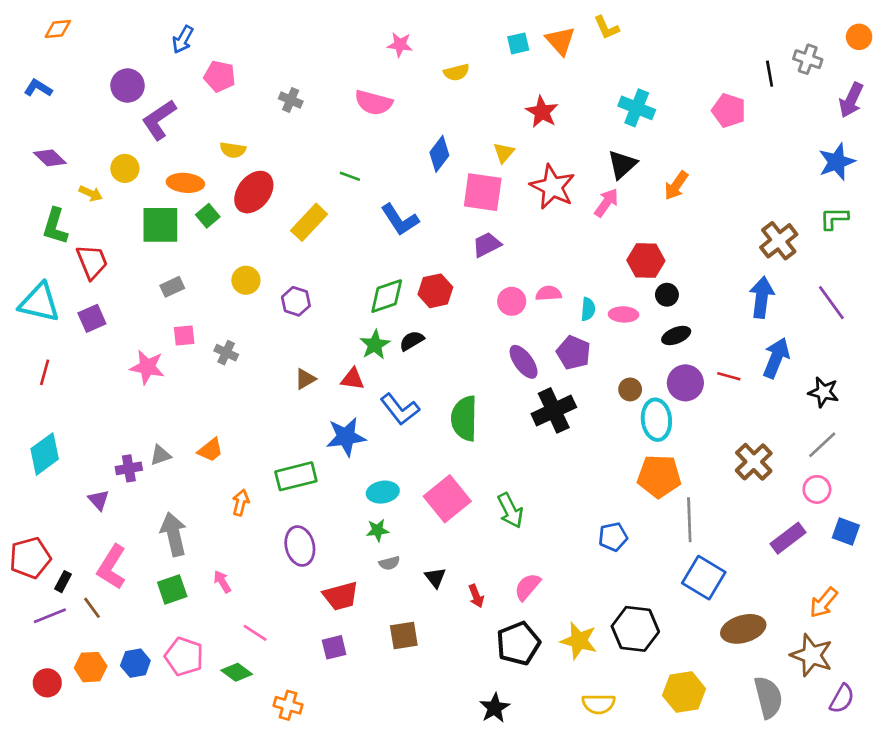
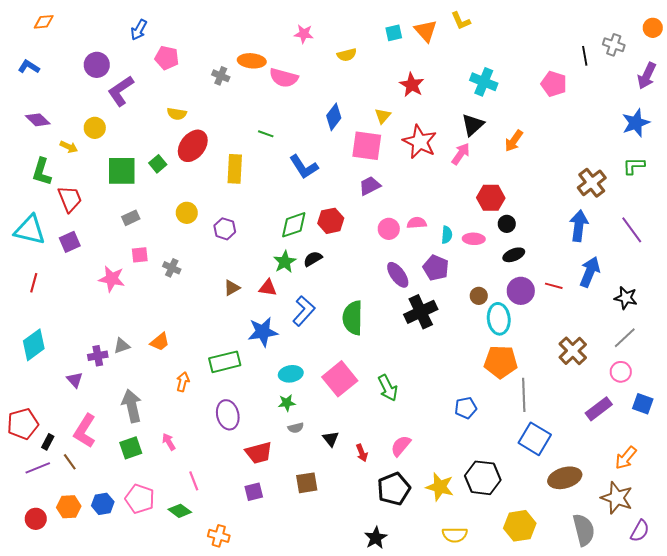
orange ellipse: (185, 183) -> (252, 61), moved
yellow rectangle: (309, 222) -> (235, 169), turned -40
blue L-shape: (400, 409) -> (304, 311), turned -100
pink line: (255, 633) -> (194, 481), turned 36

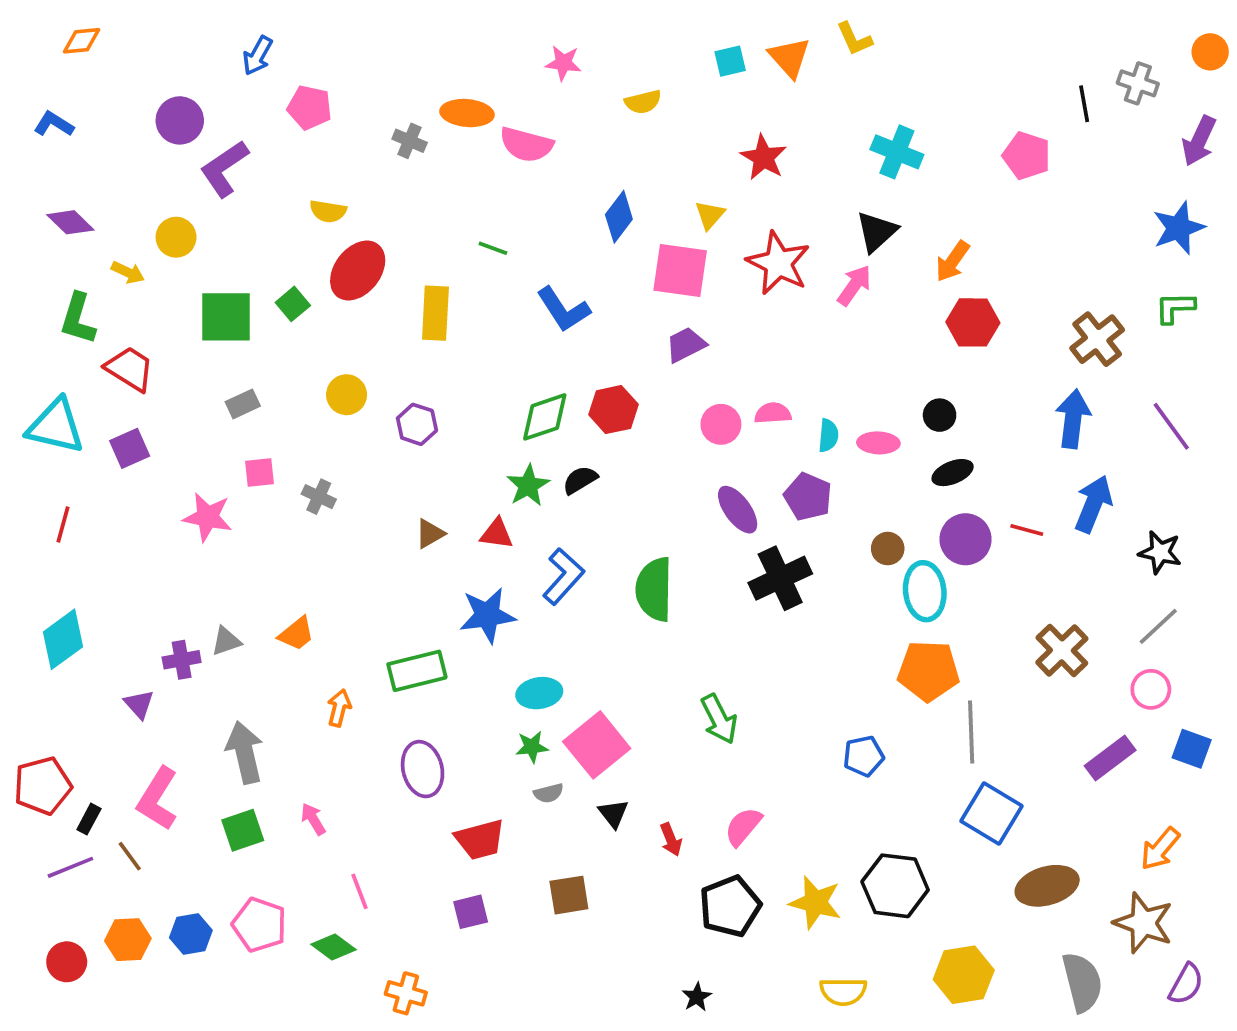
red hexagon: (491, 198) -> (973, 322), moved
red trapezoid: (70, 199) -> (130, 369), turned -36
pink square: (340, 379) -> (597, 745), moved
black star: (376, 538) -> (697, 997), size x0.7

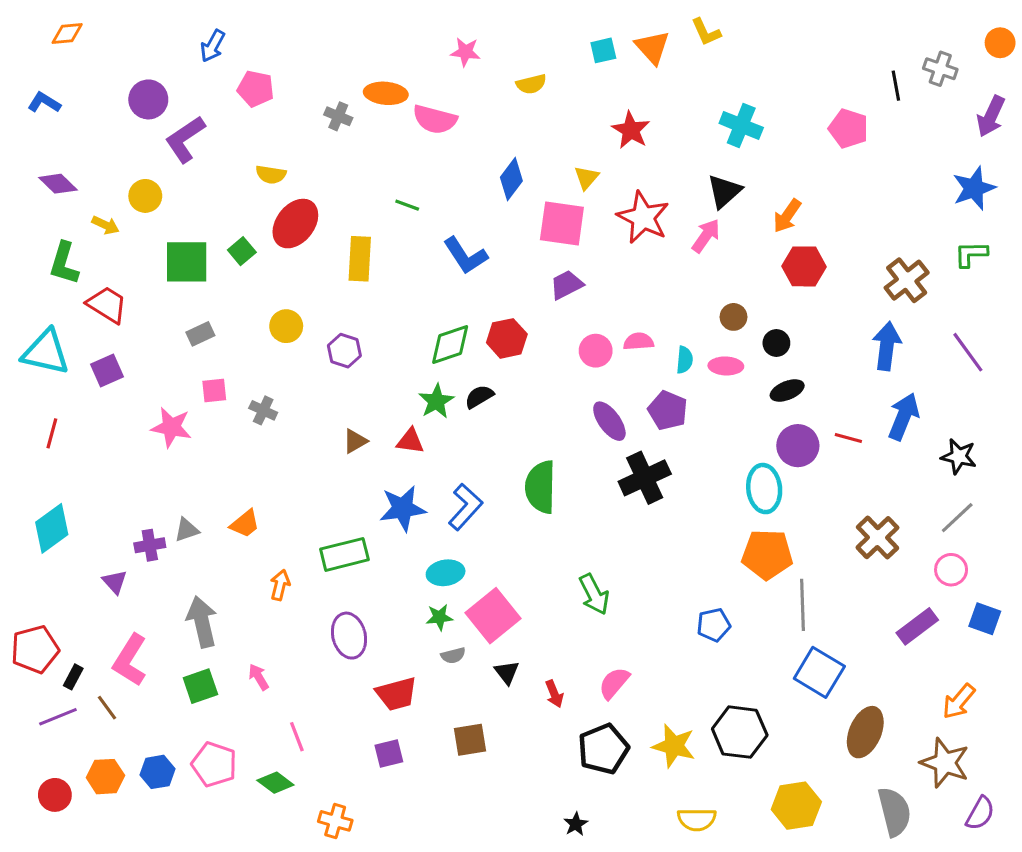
brown circle: (888, 549) -> (734, 317), moved
blue L-shape: (563, 576) -> (465, 507), moved
brown ellipse: (1047, 886) -> (865, 732), turned -51

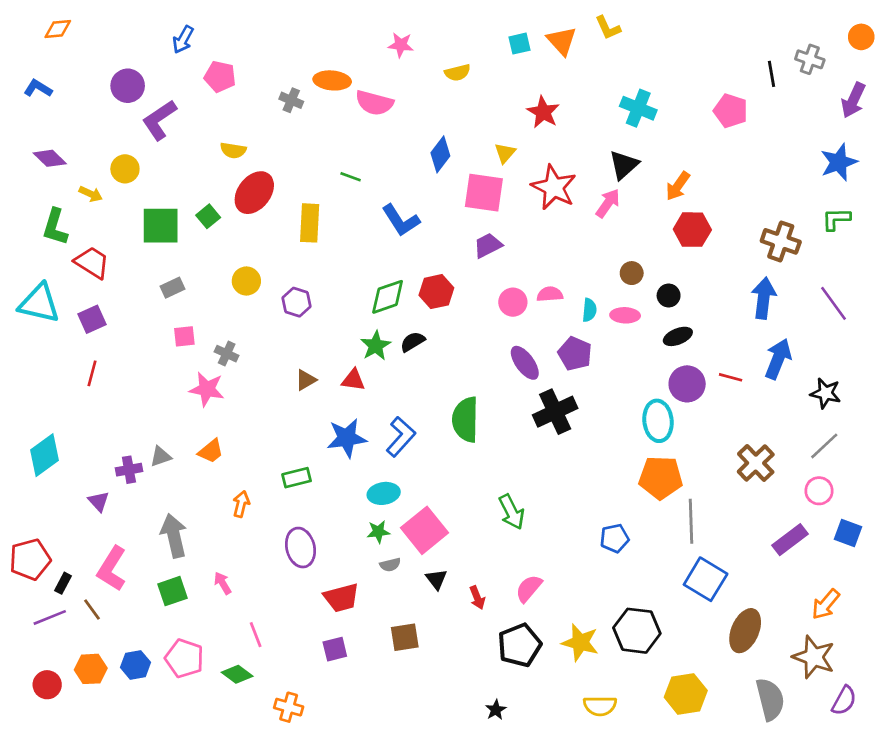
brown cross: (907, 280) -> (781, 241), turned -33
pink star: (171, 427) -> (207, 389), moved
red line: (52, 433) -> (92, 373), moved
green rectangle: (344, 554) -> (297, 478), size x0.7

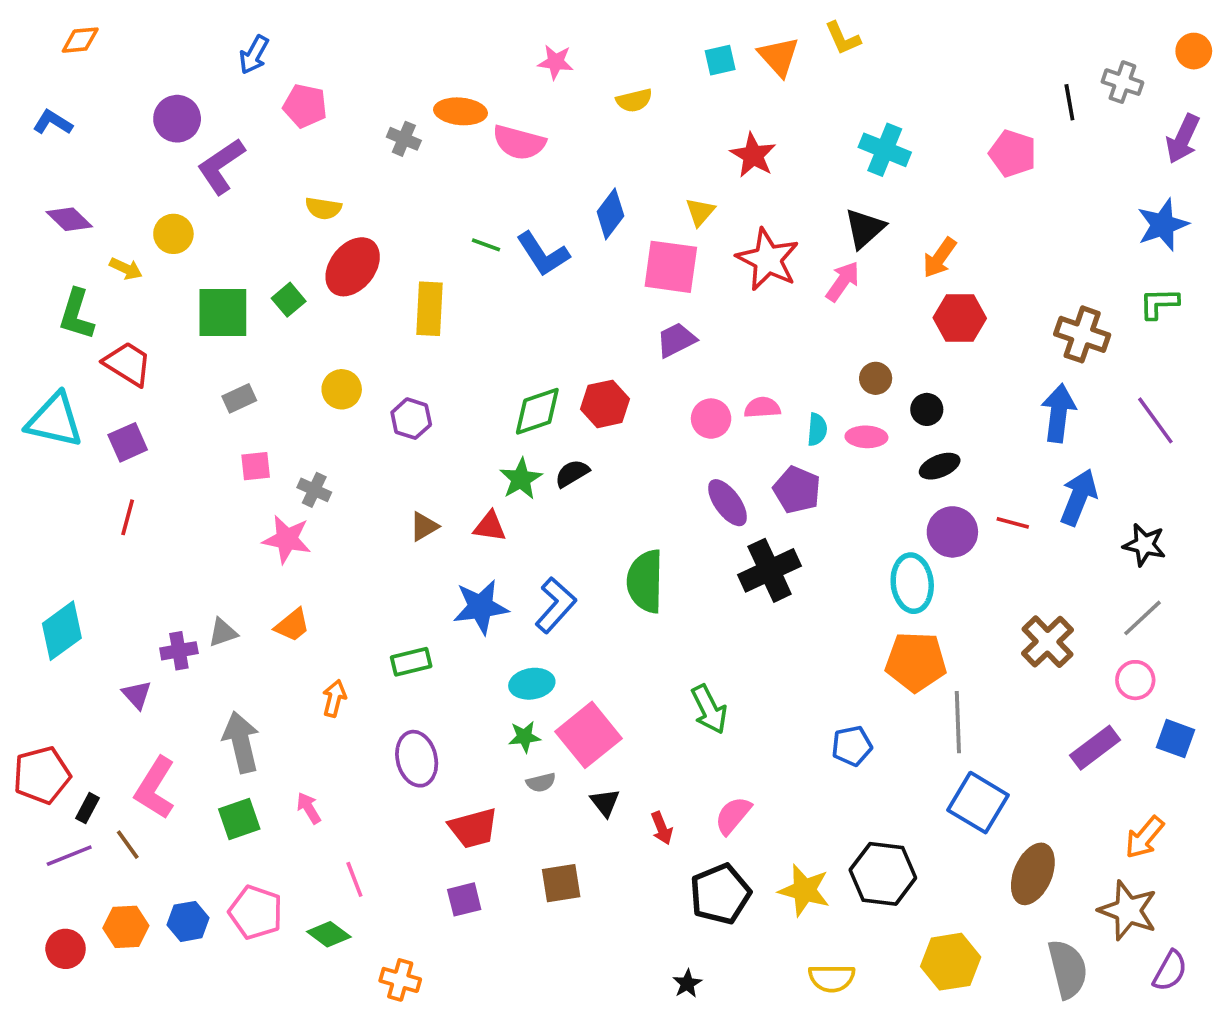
blue L-shape: (401, 220) -> (543, 254), moved

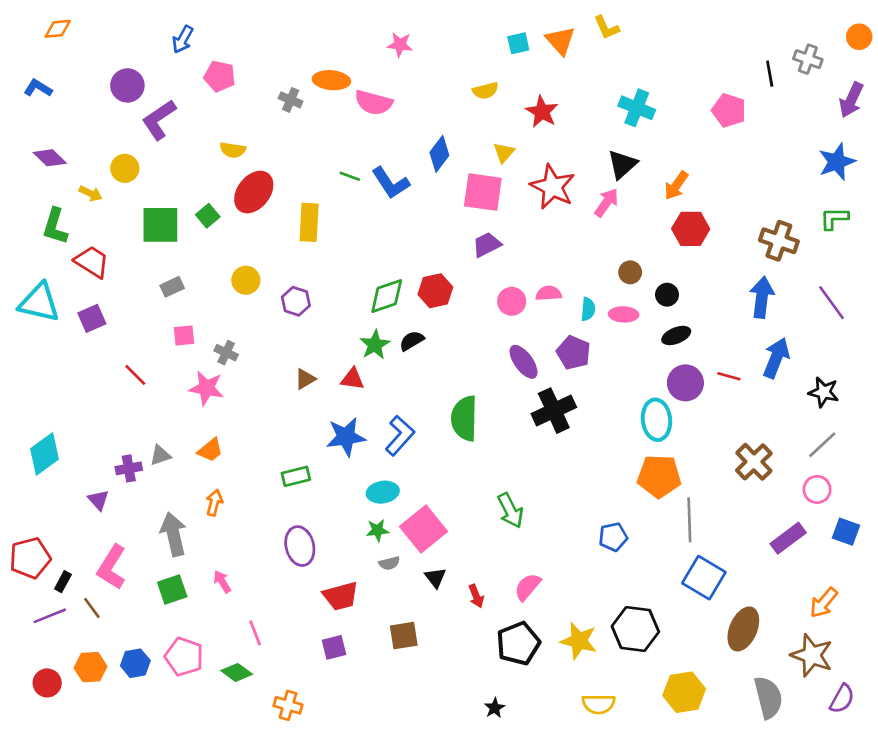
yellow semicircle: (634, 100) -> (485, 91), moved
red line: (128, 517) -> (135, 375), moved, turned -60
orange arrow: (334, 698) -> (214, 503), moved

